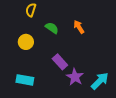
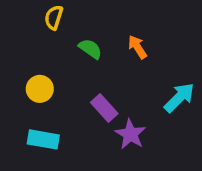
yellow circle: (26, 42) -> (40, 89), moved
cyan arrow: (100, 81) -> (179, 98), moved

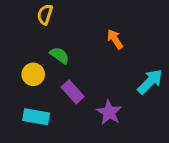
green semicircle: (90, 49) -> (59, 55), moved
purple rectangle: (104, 108) -> (73, 92), moved

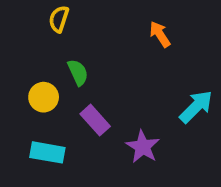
orange arrow: (115, 39) -> (160, 34), moved
green semicircle: (59, 55) -> (78, 72), turned 30

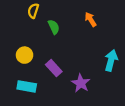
green semicircle: (78, 72) -> (54, 27), moved
cyan arrow: (196, 107) -> (111, 60), turned -30

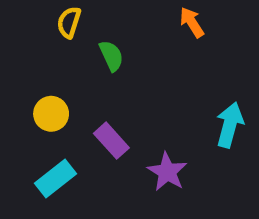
orange arrow: (90, 19) -> (192, 22), moved
cyan rectangle: (27, 86) -> (56, 179), turned -48

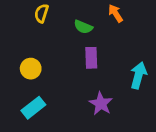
green semicircle: (111, 56) -> (83, 27), moved, turned 138
purple rectangle: (111, 141) -> (91, 58), moved, turned 40

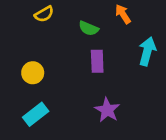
yellow semicircle: (41, 13) -> (44, 14), turned -138
cyan arrow: (138, 75) -> (147, 51), moved

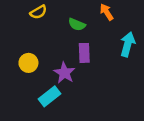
purple star: (107, 110) -> (64, 73), moved
cyan rectangle: (36, 114) -> (50, 96), moved

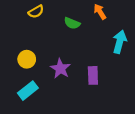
purple rectangle: (84, 53) -> (93, 75), moved
cyan rectangle: (50, 96) -> (28, 91), moved

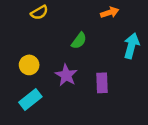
orange arrow: (100, 12) -> (110, 13), turned 105
green semicircle: (72, 23) -> (79, 41), moved, turned -77

